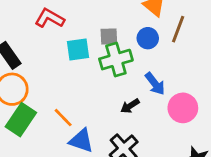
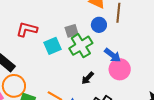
black arrow: (130, 106) -> (88, 78), moved
pink circle: (183, 108) -> (120, 69), moved

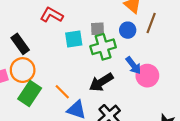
pink circle: (120, 69) -> (147, 76), moved
black arrow: (88, 78) -> (101, 82), size x1.6

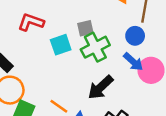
blue circle: (128, 30) -> (135, 36), moved

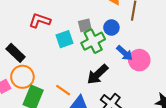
blue circle: (135, 36) -> (111, 28), moved

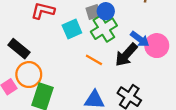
blue circle: (111, 28) -> (106, 11), moved
black arrow: (98, 74) -> (126, 55), moved
orange line: (63, 90) -> (94, 60), moved

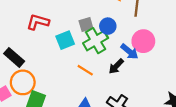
blue circle: (106, 11) -> (108, 26), moved
pink circle: (157, 46) -> (143, 41), moved
black arrow: (126, 55) -> (116, 66), size x0.7

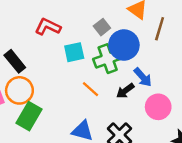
gray square: (86, 25) -> (102, 27), moved, turned -32
blue circle: (108, 26) -> (124, 45), size x1.6
pink circle: (143, 41) -> (158, 107), moved

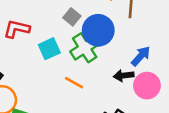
blue arrow: (143, 77) -> (141, 56), moved, turned -85
black arrow: (125, 91) -> (124, 76), moved, turned 42

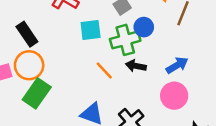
blue circle: (98, 30) -> (144, 27), size x0.6
black arrow: (124, 76) -> (136, 66), moved

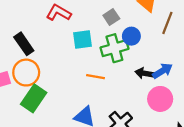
black arrow: (136, 66) -> (144, 73), moved
orange line: (104, 71) -> (95, 77), turned -36

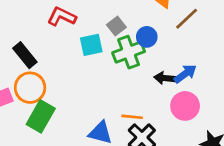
gray square: (111, 17) -> (116, 26), moved
brown line: (167, 23) -> (187, 19), turned 30
orange line: (95, 77) -> (132, 117), moved

